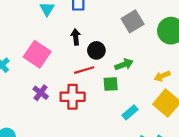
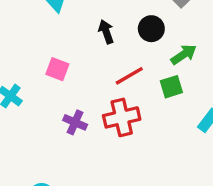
black circle: (96, 50) -> (151, 29), moved
pink square: (37, 54) -> (57, 69), size x0.6

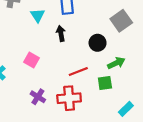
black arrow: (106, 32) -> (61, 33), moved

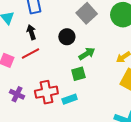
red line: (78, 72) -> (31, 54), moved
cyan rectangle: (126, 109) -> (70, 99), moved, turned 32

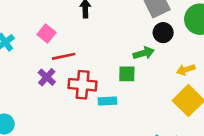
black circle: (67, 37) -> (163, 33), moved
red line: (31, 54) -> (64, 56), moved

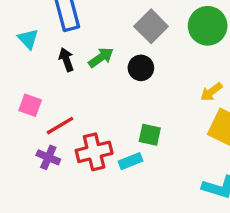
black circle: (163, 33) -> (141, 68), moved
green arrow: (144, 53) -> (101, 57), moved
green square: (127, 74) -> (150, 135), moved, turned 30

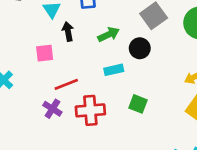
black arrow: (66, 60) -> (68, 31), moved
pink square: (30, 105) -> (45, 53), moved, turned -36
cyan rectangle: (131, 161) -> (114, 70), moved

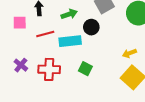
cyan rectangle: (114, 70) -> (70, 41), size x1.5
red line: (66, 84) -> (45, 34), moved

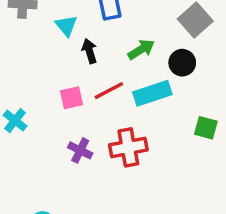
pink square: (20, 23) -> (72, 98), moved
green square: (85, 69) -> (206, 128), moved

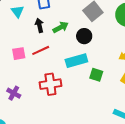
black arrow: (89, 51) -> (39, 25), moved
cyan rectangle: (152, 93) -> (76, 61), moved
purple cross: (80, 150) -> (14, 93), moved

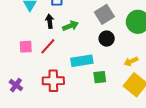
black circle: (84, 36) -> (107, 39), moved
red line: (41, 50) -> (48, 46), turned -30
green square: (96, 75) -> (100, 77), turned -32

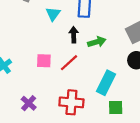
cyan rectangle: (82, 61) -> (106, 83), turned -60
green square: (100, 77) -> (116, 108), moved

